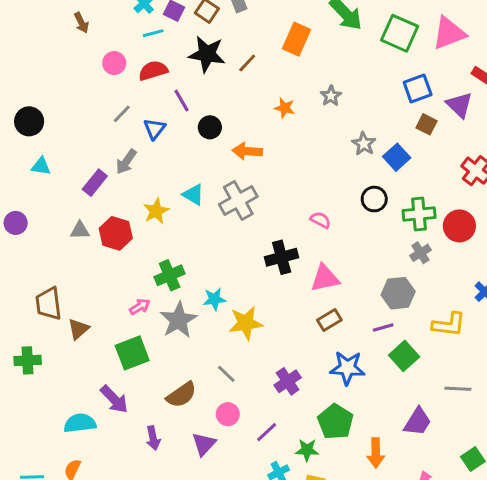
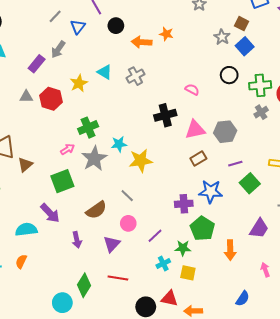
orange star: (285, 108) -> (166, 34), moved
brown square: (427, 124) -> (242, 24), moved
gray cross: (238, 201) -> (135, 76), size x0.7
gray hexagon: (398, 293) -> (225, 132), moved
purple cross: (288, 381) -> (184, 204), moved, turned 30

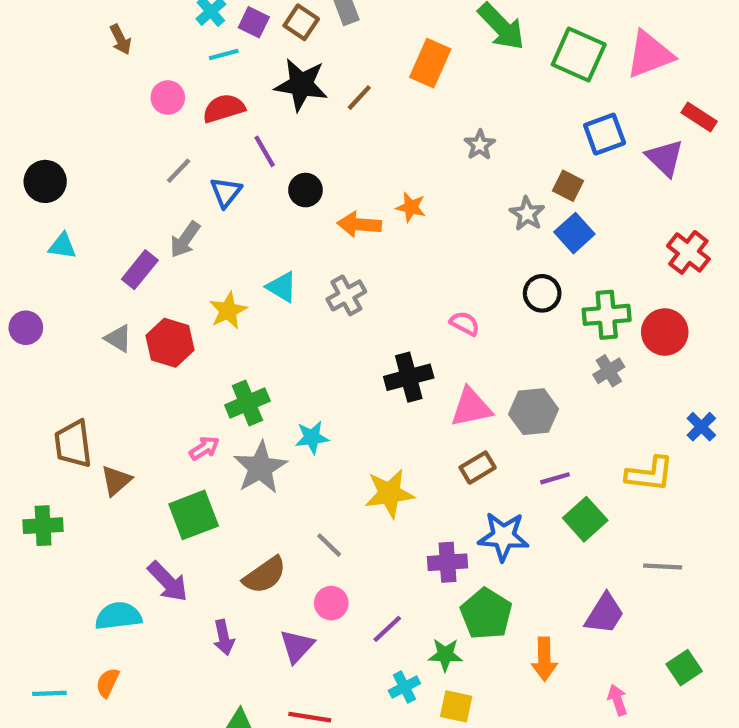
gray triangle: (26, 97) -> (118, 338), turned 32
yellow star: (141, 161) -> (389, 493), moved

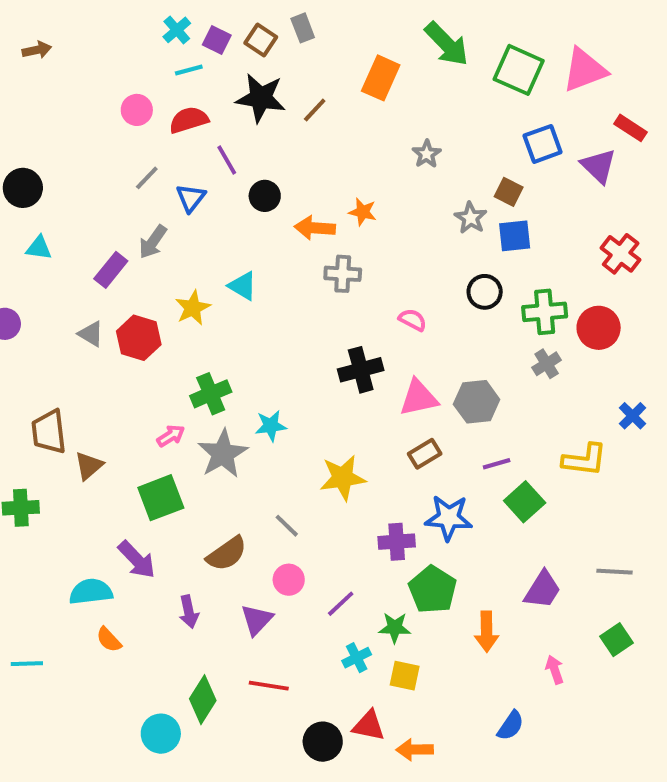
brown arrow: (120, 39) -> (37, 50), moved, turned -76
blue square: (574, 233) -> (515, 236), turned 36
gray cross: (346, 295) -> (343, 274), moved, turned 32
gray line: (663, 567) -> (615, 572), moved
orange semicircle: (108, 683) -> (109, 640), moved, turned -68

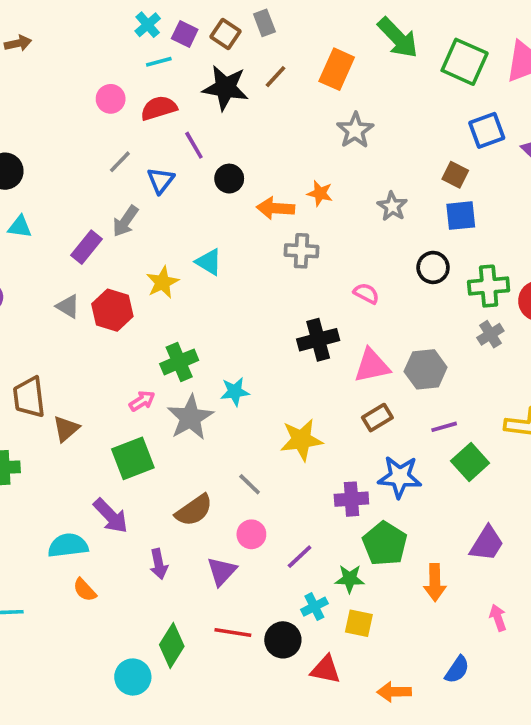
brown line: (315, 110) -> (276, 77), moved
gray star: (427, 154) -> (355, 130), moved, size x1.4
gray star: (471, 218) -> (392, 206), moved
black circle: (323, 742) -> (283, 640), moved
orange arrow: (415, 750) -> (394, 692), moved

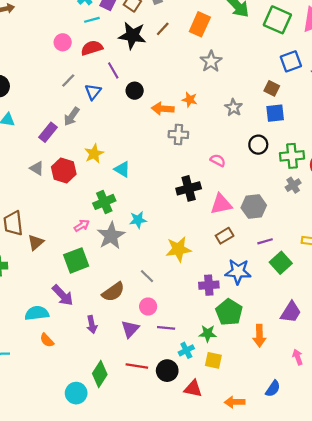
cyan triangle: (209, 262) -> (122, 169), moved
purple line: (300, 557) -> (166, 328), moved, turned 48

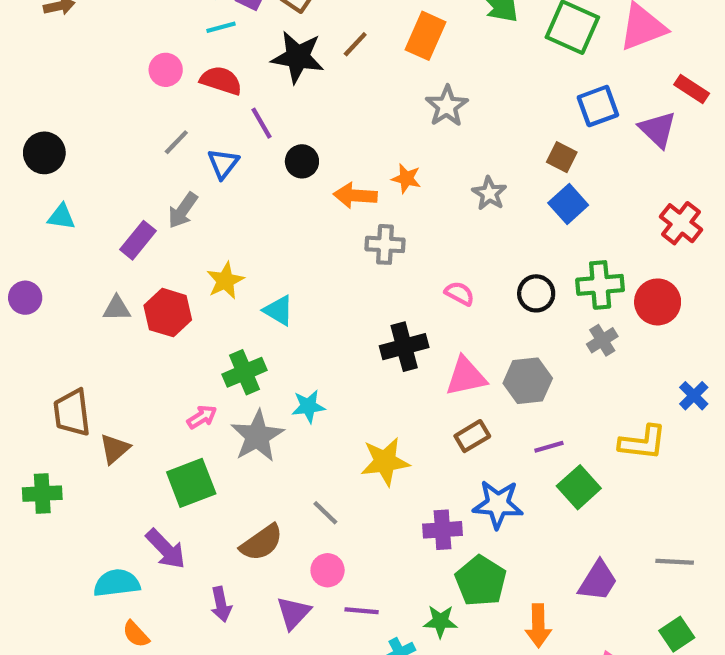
red semicircle: (92, 48) -> (221, 80), turned 35
blue square: (275, 113) -> (568, 204), turned -36
black circle: (258, 145) -> (536, 293), moved
gray triangle: (37, 168) -> (117, 308), turned -32

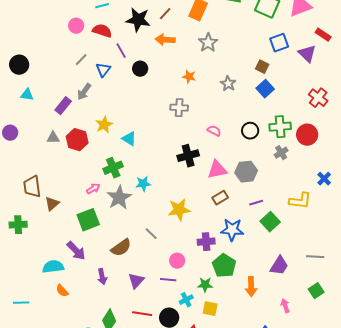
orange arrow: (355, 195) -> (165, 40), moved
pink circle: (328, 570) -> (177, 261), moved

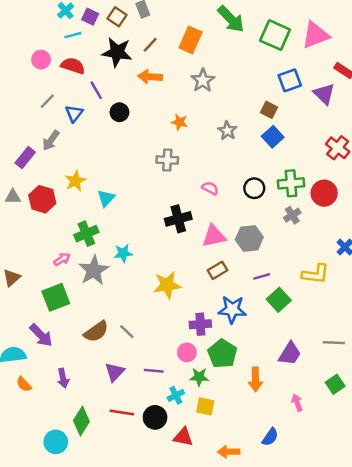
cyan triangle: (129, 139) -> (106, 198), turned 42
gray line: (151, 234) -> (127, 332), moved
pink circle: (177, 261) -> (187, 352), moved
purple arrow: (102, 277) -> (63, 378), moved

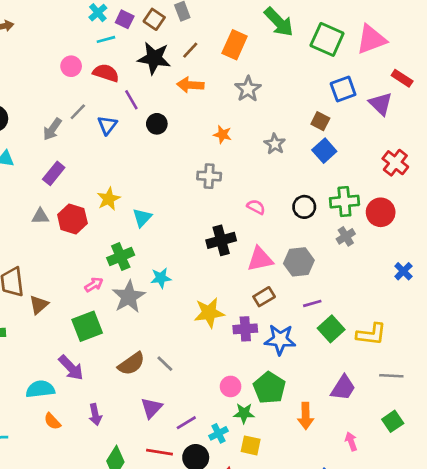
gray arrow: (51, 140) -> (52, 129), moved
yellow L-shape: (316, 274) -> (371, 334), moved
purple cross: (200, 324) -> (245, 329), moved
purple line: (154, 371) -> (186, 423), moved, turned -36

